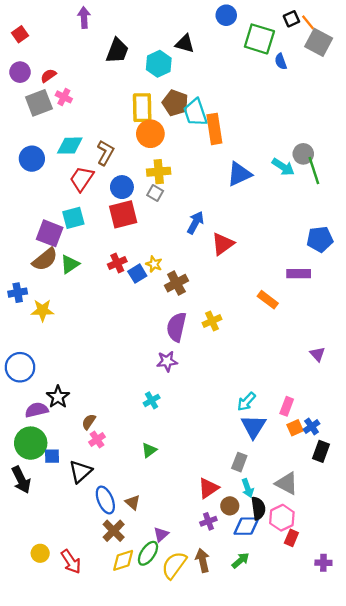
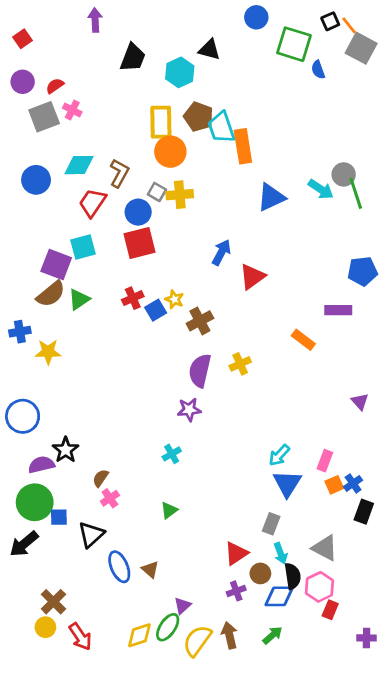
gray square: (155, 193) -> (157, 192), moved
black arrow: (21, 480) -> (24, 544), turned 76
brown cross: (114, 531) -> (53, 602), moved

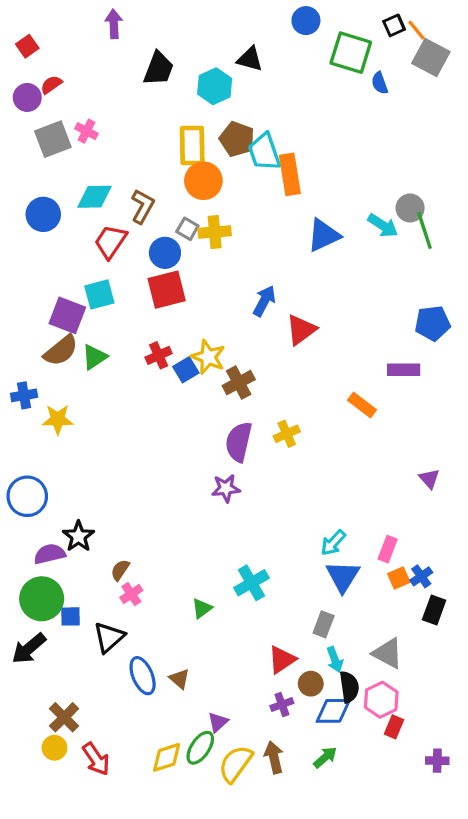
red semicircle: (55, 86) -> (51, 85), moved
yellow star: (174, 299) -> (208, 357), size x1.5
cyan cross: (172, 454) -> (251, 583), moved, size x1.5

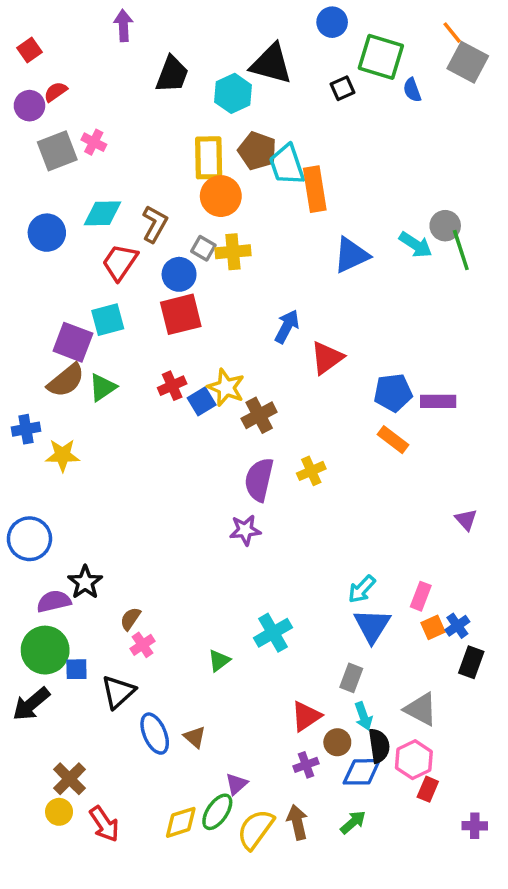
black square: (394, 25) -> (343, 88), moved
black triangle: (250, 59) -> (271, 64), size x1.5
blue pentagon: (432, 323) -> (393, 393), moved

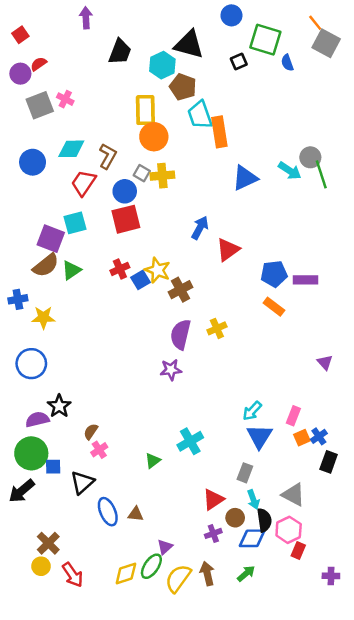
brown pentagon: (257, 151) -> (183, 87), moved
blue circle: (29, 539) -> (31, 364), moved
brown triangle: (195, 737) -> (136, 514), turned -35

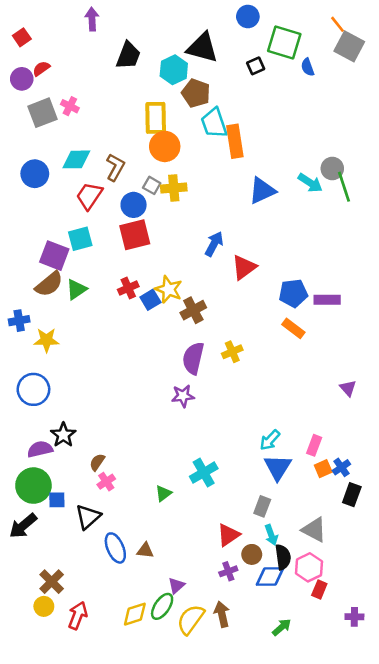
green arrow: (246, 574) -> (282, 627), moved
red arrow: (73, 575) -> (78, 615), turned -125

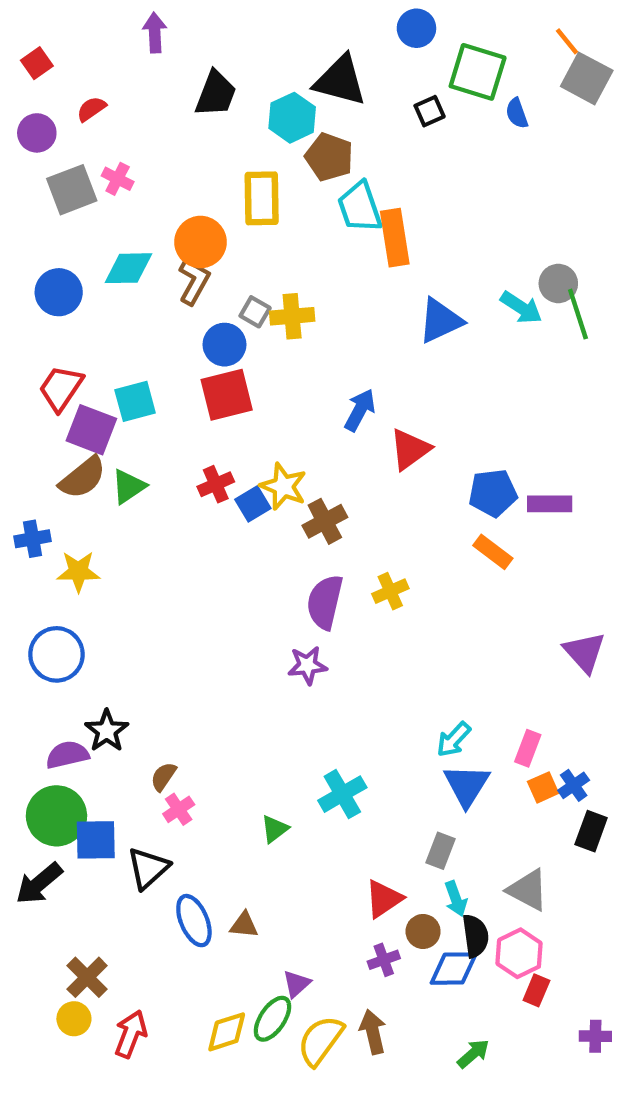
red semicircle: (41, 68) -> (91, 109), moved
orange circle: (165, 146) -> (200, 242), moved
red trapezoid: (89, 196) -> (61, 388), moved
purple triangle: (348, 388) -> (584, 652), size x1.5
blue square: (57, 500) -> (96, 840), size x1.5

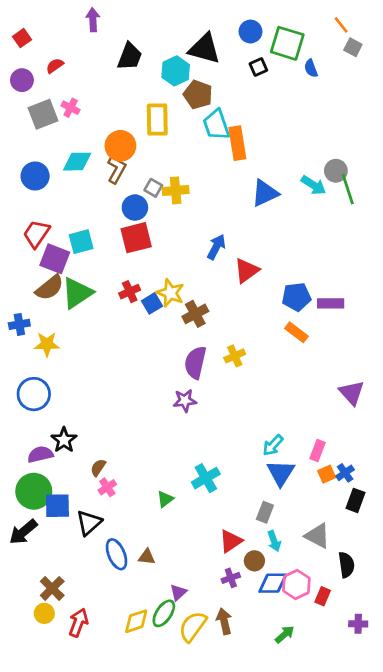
blue circle: (416, 28) -> (250, 32), moved
gray square: (587, 78) -> (353, 47), size x0.6
green triangle: (128, 486) -> (77, 293), size x1.5
black semicircle: (475, 936) -> (346, 565), moved
pink hexagon: (519, 953) -> (296, 584), moved

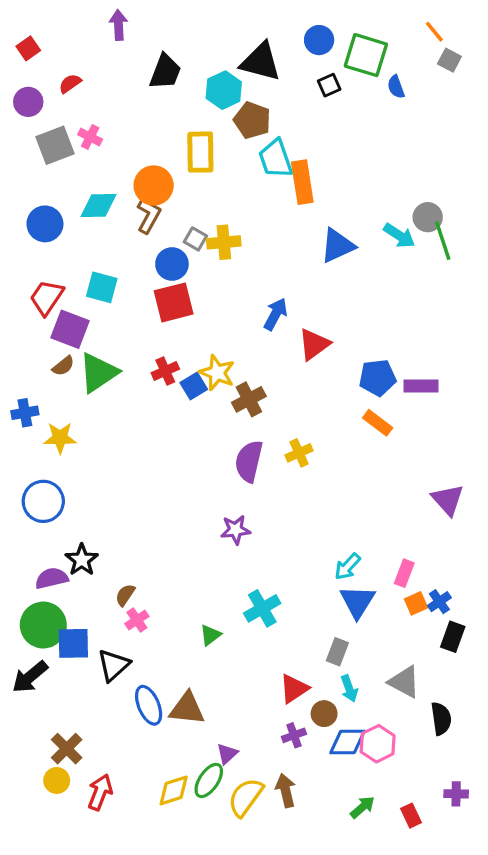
cyan square: (81, 242) -> (102, 287), moved, turned 30
brown semicircle: (50, 288) -> (63, 366), size x0.6
purple star: (185, 401) -> (235, 530), moved
brown triangle: (147, 557) -> (187, 709), size x1.6
red rectangle: (323, 596) -> (411, 816), moved, turned -48

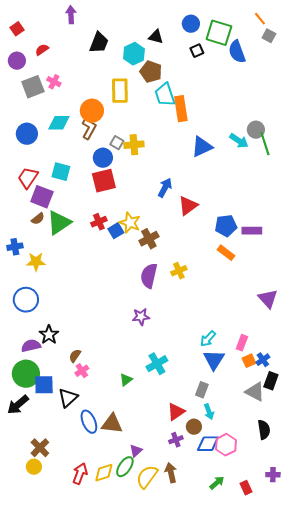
black triangle: (261, 62) -> (156, 37), size x0.6
blue semicircle: (396, 87) -> (237, 52), size x1.6
gray triangle: (404, 682) -> (255, 392), moved
red arrow: (100, 792) -> (80, 474), moved

